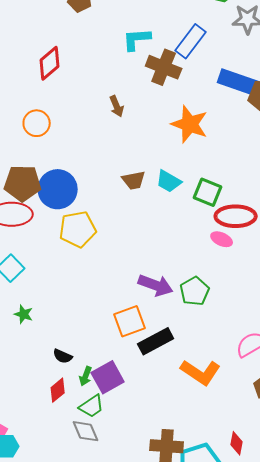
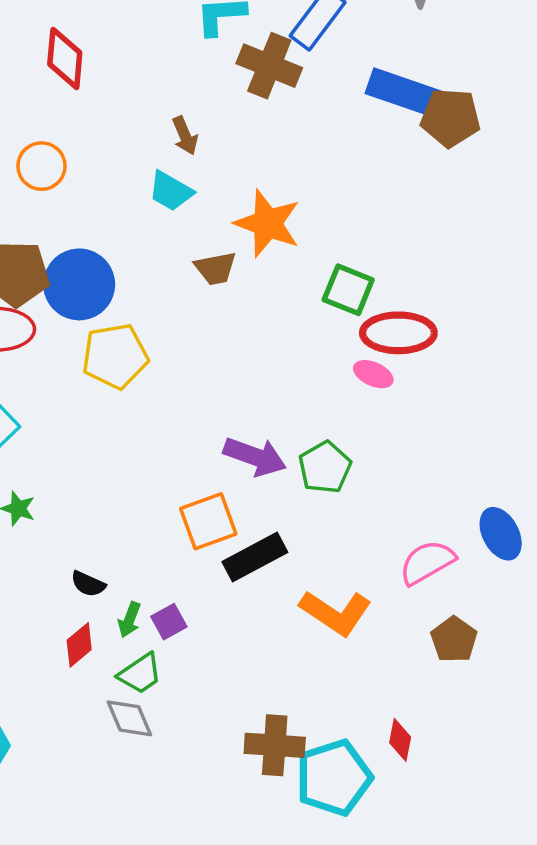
red diamond: (50, 63) -> (65, 58), turned -44
orange star: (190, 124) -> (267, 223), moved
cyan trapezoid: (169, 181) -> (171, 191), moved
purple square: (108, 377) -> (169, 622), size x0.6

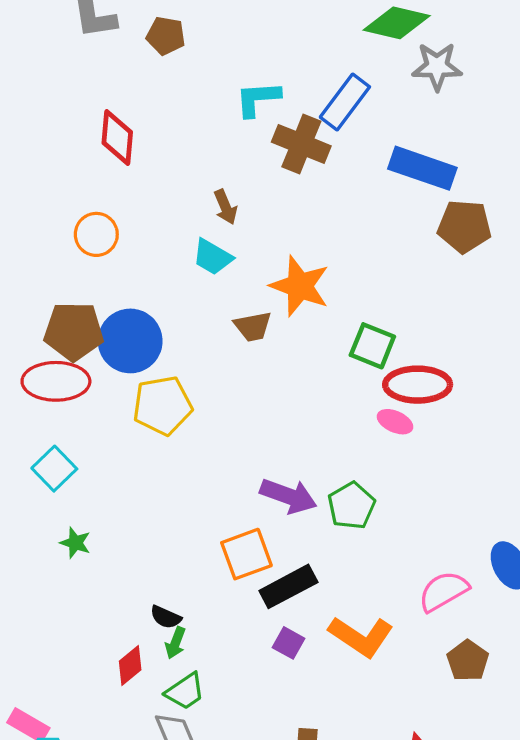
brown pentagon: (450, 118) -> (464, 226), moved
black semicircle: (88, 584) -> (166, 617), moved
purple square: (169, 622) -> (288, 643), moved, turned -32

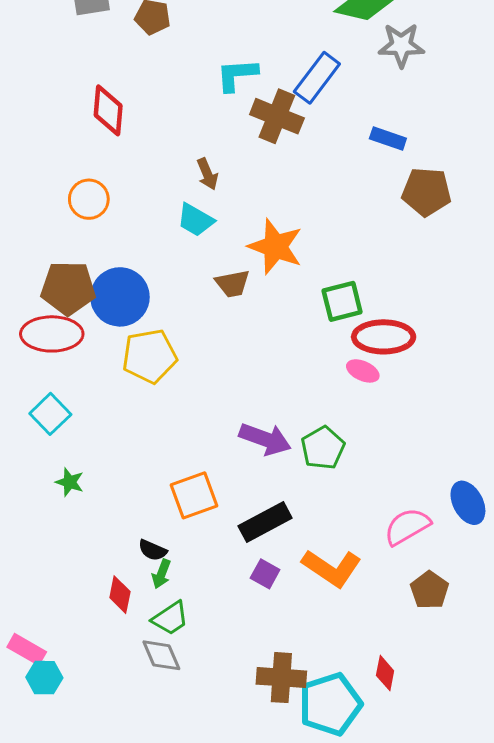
blue rectangle: (422, 168) -> (388, 138), size x0.6
green square: (372, 346) -> (342, 301), turned -36
orange square: (246, 554) -> (194, 495), moved
red diamond: (130, 666) -> (120, 595), turned -39

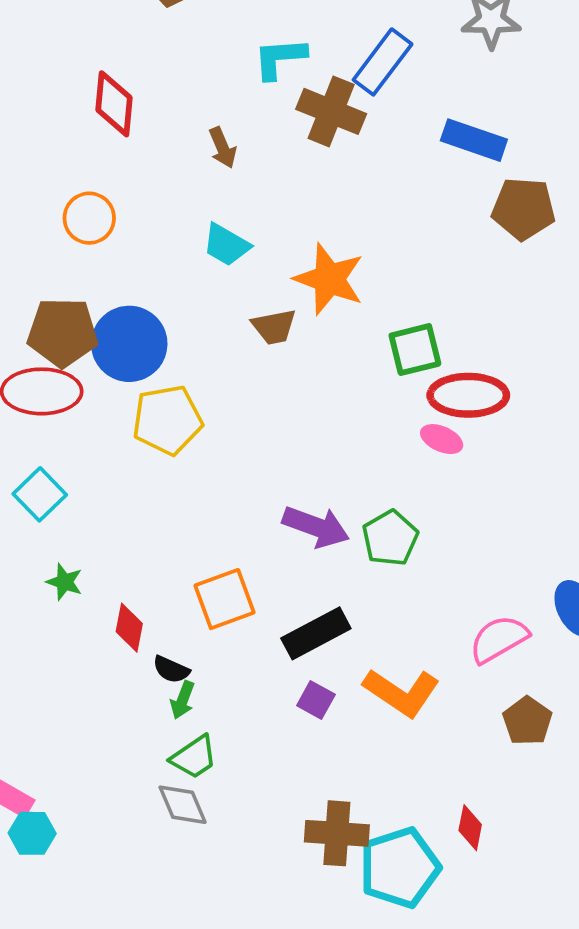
blue rectangle: (388, 138) -> (474, 140), size x1.4
brown arrow: (207, 174) -> (223, 148), moved
red diamond: (120, 595) -> (129, 628), moved

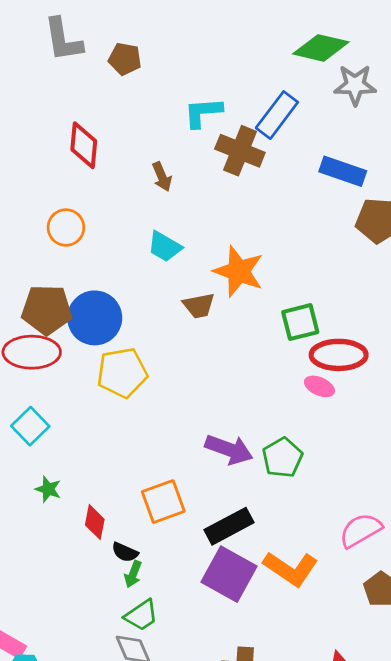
purple square: (316, 700) -> (229, 574), size x2.0

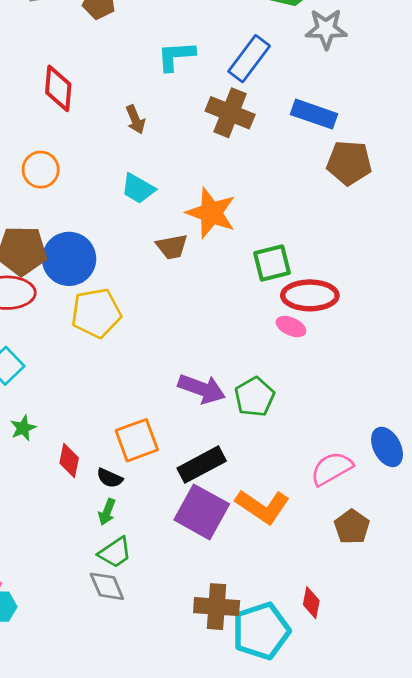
brown cross: (240, 151) -> (230, 113), moved
green star: (48, 489) -> (23, 428), turned 30
black semicircle: (125, 552) -> (110, 478), moved

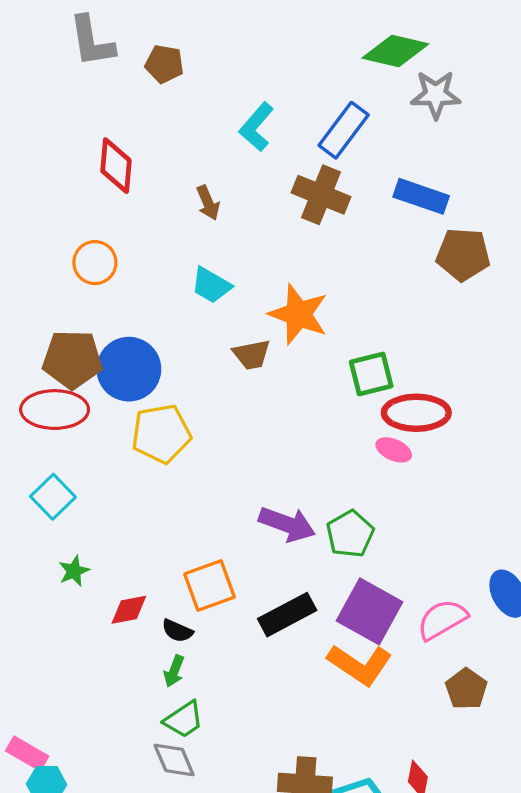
cyan L-shape: (176, 56) -> (256, 127), turned -45
red diamond: (69, 460) -> (129, 610), turned 68
purple square: (202, 512) -> (369, 611), moved

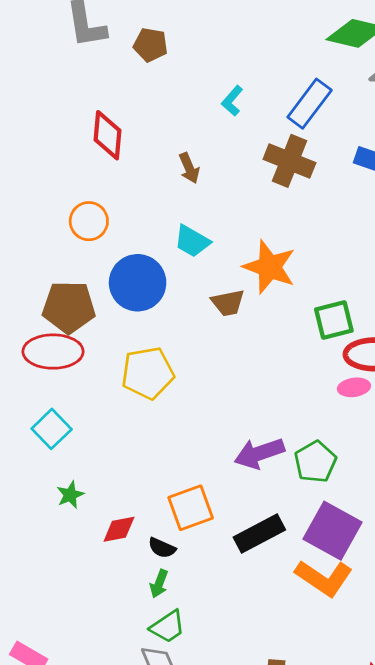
cyan L-shape: (256, 127) -> (232, 101), size x0.7
blue circle: (129, 369) -> (138, 283), moved
pink ellipse: (394, 450) -> (354, 387), turned -32
purple arrow: (287, 524) -> (259, 453), turned 141

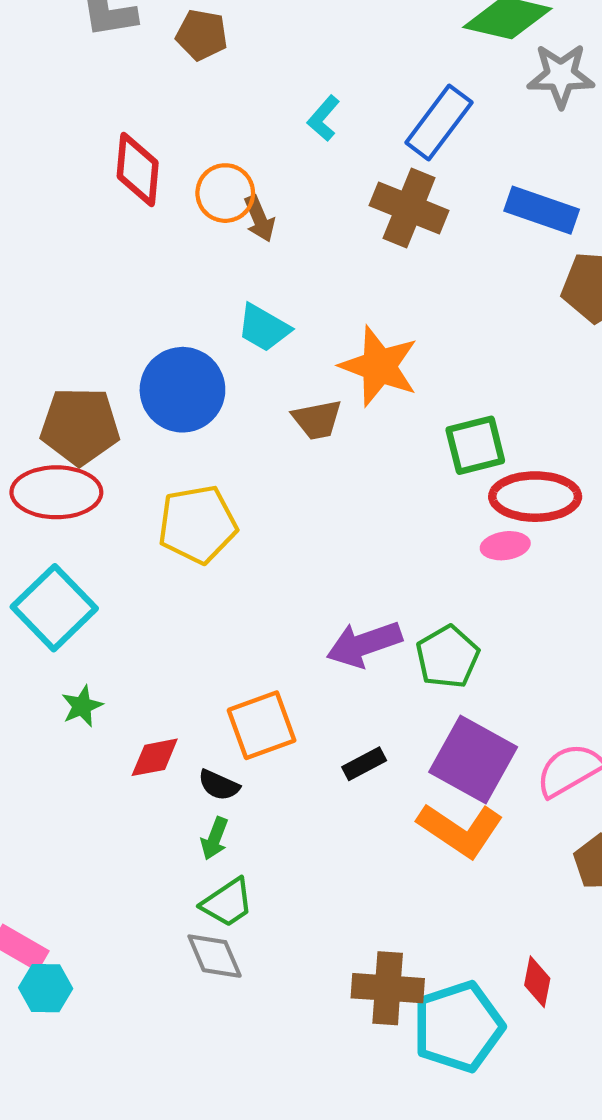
orange circle: (89, 221) -> (225, 193), moved
cyan square: (52, 429) -> (54, 608), size x1.4
black rectangle: (259, 534) -> (364, 764), size x0.6

